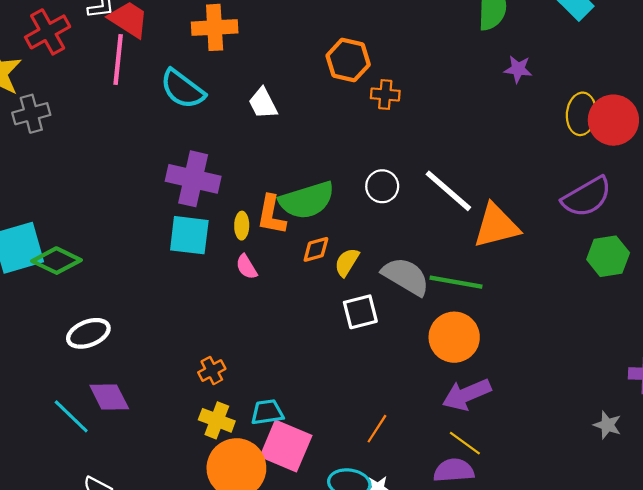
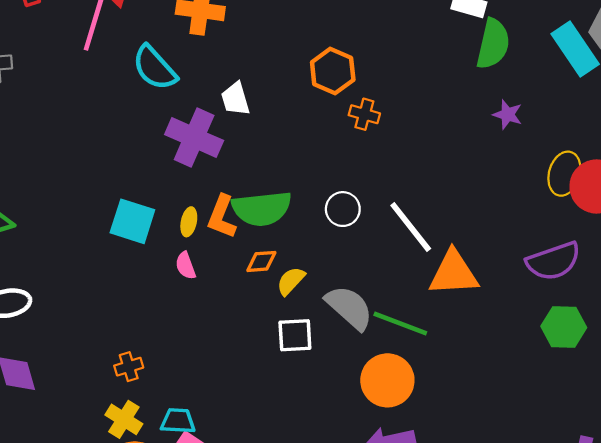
purple cross: (193, 179) -> (194, 137), moved

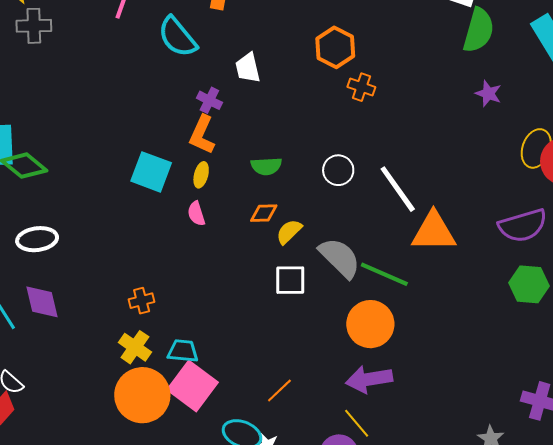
purple cross: (194, 137) -> (209, 100), size x0.5
green semicircle: (262, 208) -> (266, 166), size x0.6
orange L-shape: (222, 217) -> (202, 135), moved

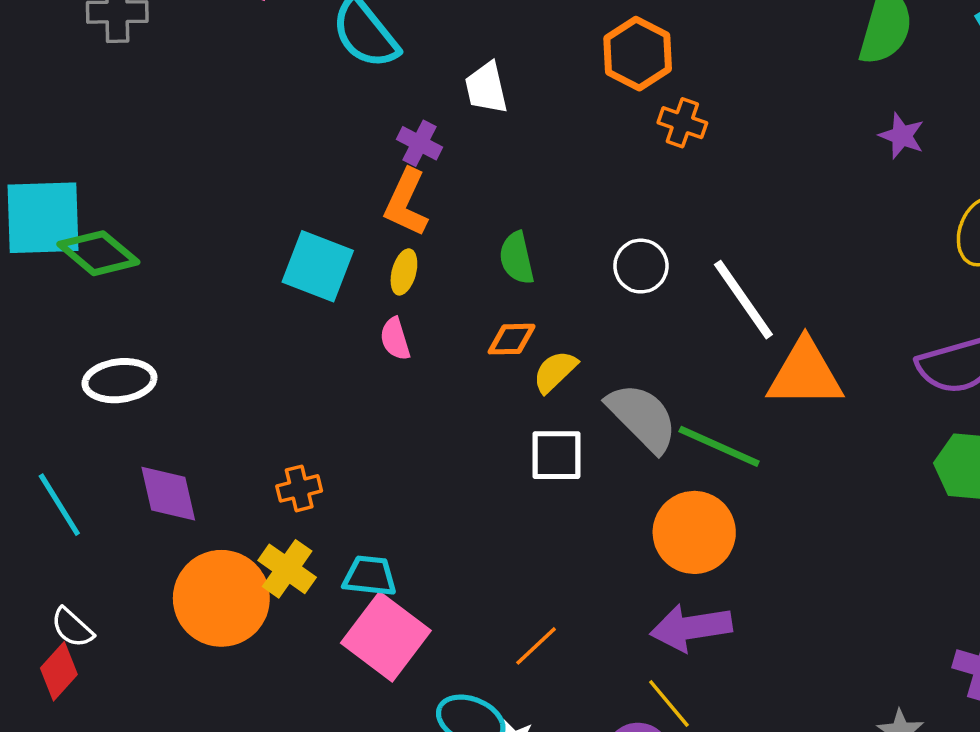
green semicircle: (266, 166) -> (517, 258), turned 80
purple diamond: (42, 302) -> (168, 494), moved
orange circle: (142, 395) -> (221, 598), moved

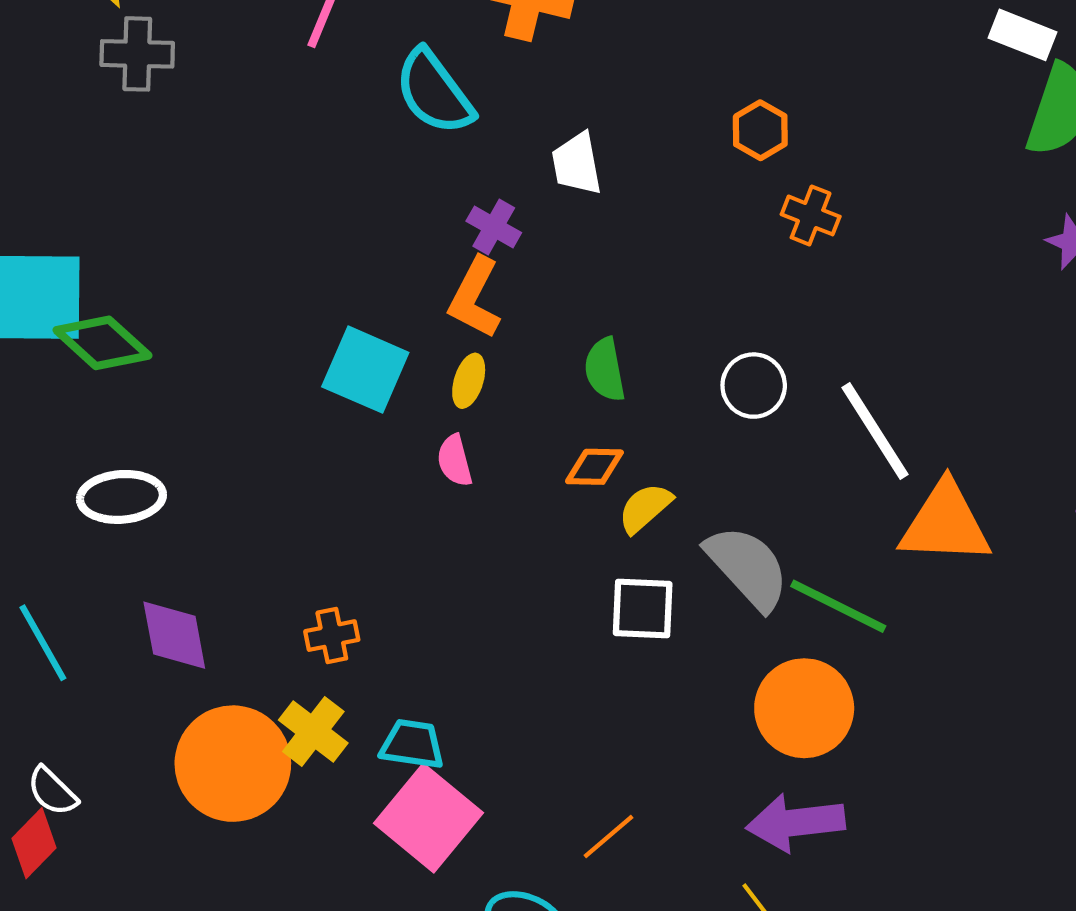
orange hexagon: (638, 54) -> (760, 130), size x0.7

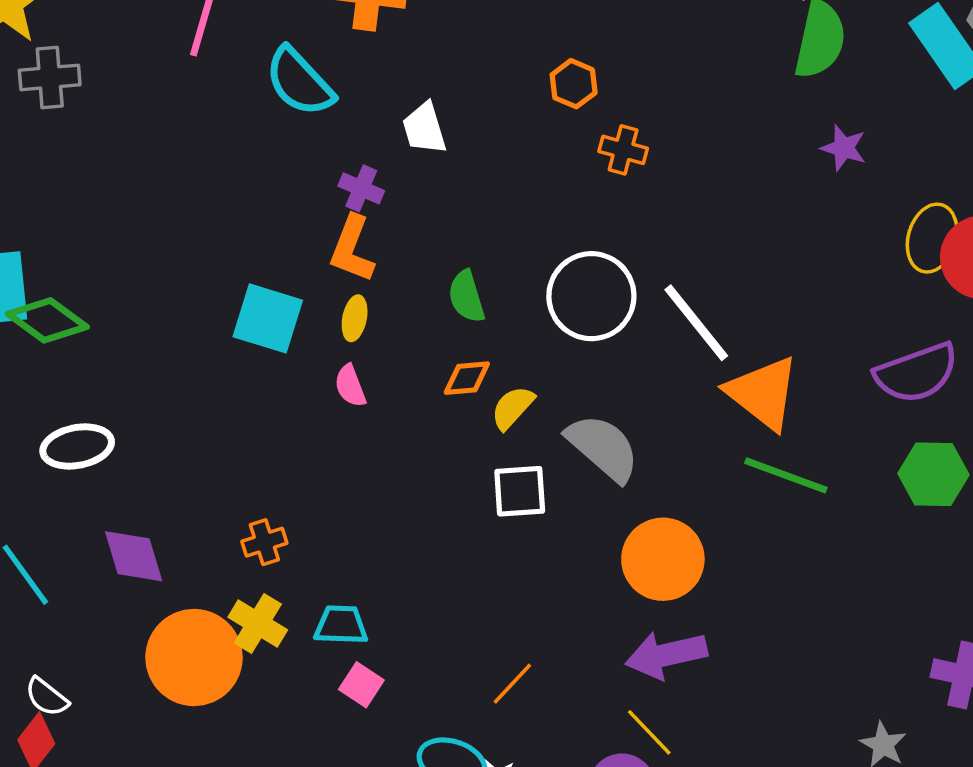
white circle: (754, 386) -> (591, 296), size x1.6
orange triangle: (945, 523) -> (763, 393), turned 42
green line: (838, 606) -> (786, 475), moved
pink square: (429, 818) -> (361, 685), size x0.5

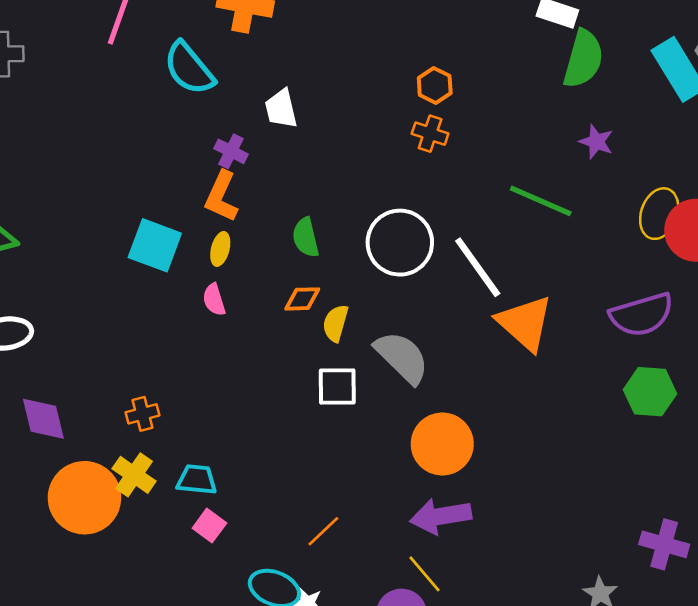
orange hexagon: (574, 84) -> (435, 85), moved
yellow semicircle: (513, 408) -> (335, 323), turned -30
green line: (786, 475) -> (541, 201), moved

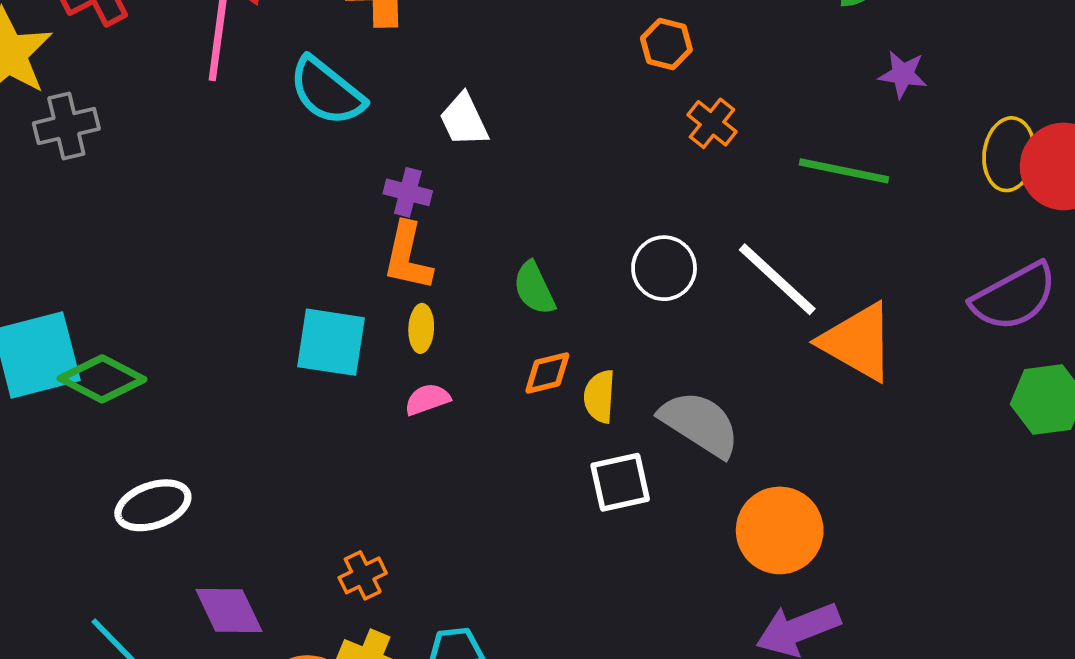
orange cross: (430, 134) -> (712, 123), moved, turned 32
white circle: (400, 243) -> (664, 268), size x0.7
pink semicircle: (214, 300) -> (427, 399), turned 100

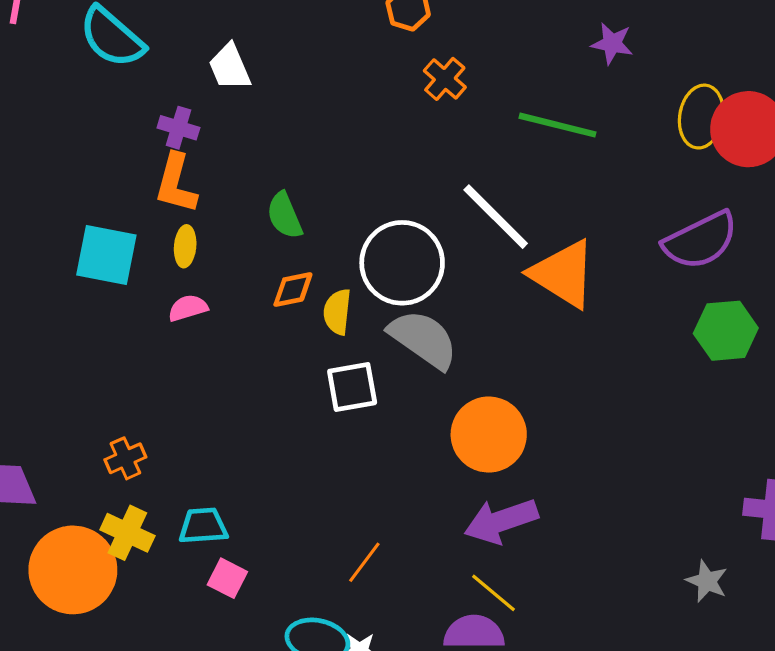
white circle: (664, 268) -> (402, 263), moved, size x1.5

